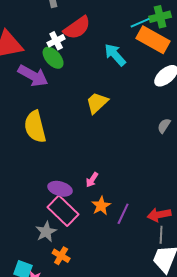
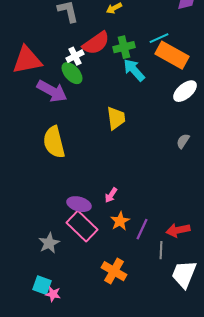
green cross: (160, 17) -> (124, 47), moved
yellow trapezoid: (97, 103) -> (116, 118), turned 125
gray star: (46, 232) -> (49, 243), moved
gray line: (161, 235) -> (161, 250), moved
orange cross: (61, 256) -> (114, 271), moved, size x1.4

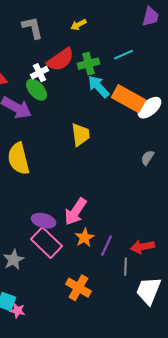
orange rectangle: (172, 55) -> (128, 99), moved
pink arrow: (111, 195) -> (76, 212), size x1.8

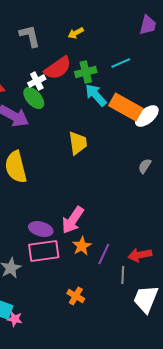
pink rectangle: (46, 243) -> (44, 251), turned -52
orange cross: (78, 288) -> (76, 296), size x0.7

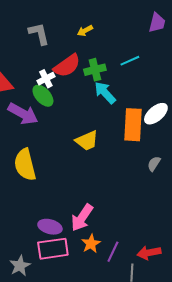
orange rectangle: (126, 107) -> (133, 125), moved, turned 64
yellow trapezoid: (78, 143) -> (87, 141), turned 75

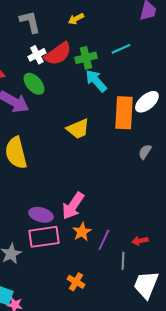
white cross: (46, 79) -> (37, 55), moved
red arrow: (149, 253) -> (140, 241), size x0.7

